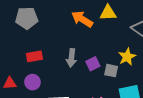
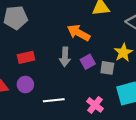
orange arrow: (82, 19) -> (79, 33), moved

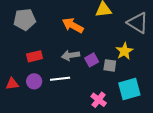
orange arrow: (79, 33) -> (73, 25), moved
gray arrow: (65, 57) -> (71, 55), turned 78
white line: (54, 100) -> (60, 79), moved

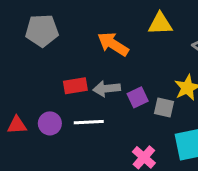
red rectangle: (35, 56) -> (75, 86), moved

